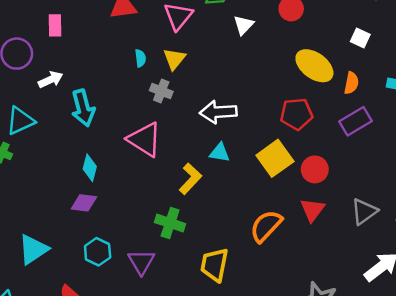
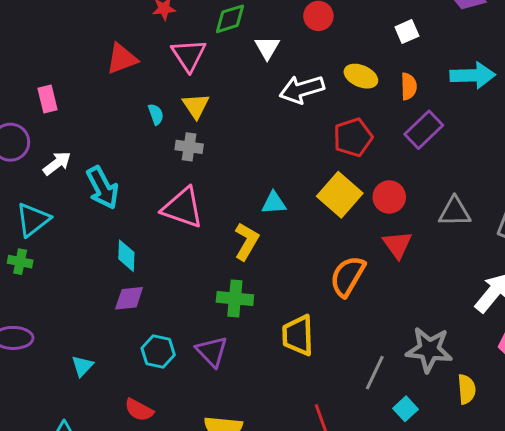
white square: (360, 38) -> (407, 31), turned -36
yellow ellipse: (314, 66) -> (361, 76), size x0.7
white arrow: (218, 112) -> (302, 89), moved
gray triangle: (364, 211) -> (455, 212), moved, turned 48
cyan triangle: (33, 249) -> (82, 366), size x0.6

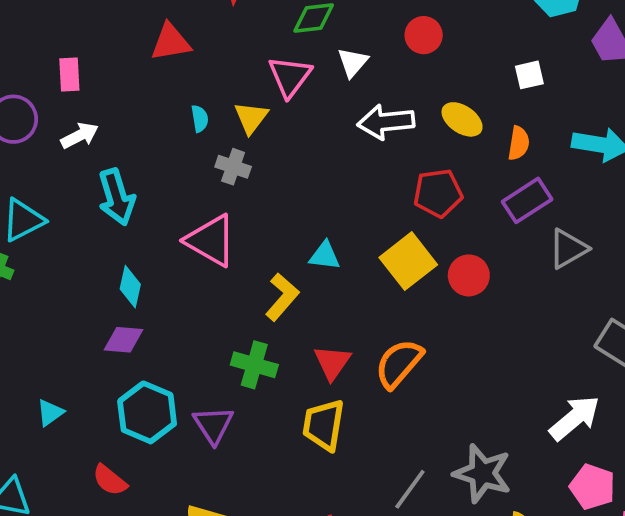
pink triangle: (189, 55) -> (290, 76), moved
white arrow: (57, 163) -> (80, 136), moved
gray triangle: (455, 212) -> (568, 249), moved, turned -40
red triangle: (397, 245) -> (332, 362), moved
cyan hexagon: (158, 351) -> (147, 412), size x1.4

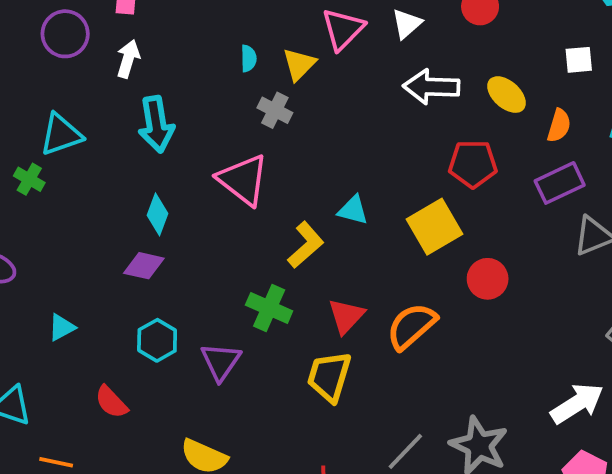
white arrow: (80, 136) -> (128, 59), turned -54
red circle: (469, 275) -> (488, 279), moved
cyan hexagon: (147, 412) -> (157, 340), size x0.7

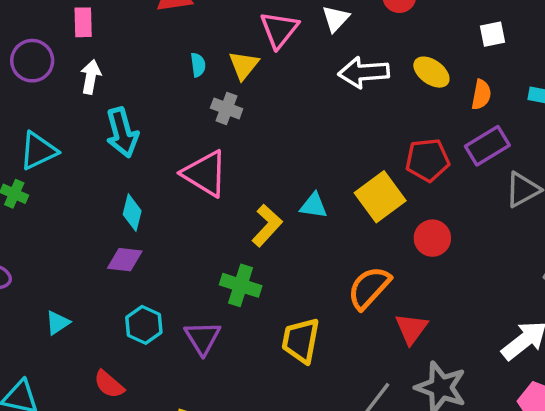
red pentagon: (473, 164) -> (427, 160), moved
cyan triangle: (353, 210) -> (314, 206), moved
red triangle: (346, 316) -> (411, 329), moved

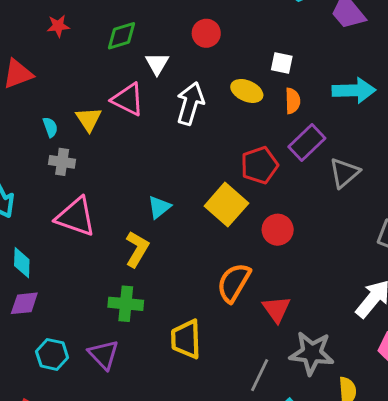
pink triangle: (279, 30) -> (128, 99), moved, turned -30
white square: (492, 34) -> (282, 63), moved, turned 35
white arrow: (364, 72) -> (190, 103), turned 123
gray cross: (227, 108) -> (62, 162), moved
cyan triangle: (314, 206) -> (159, 207), moved, turned -35

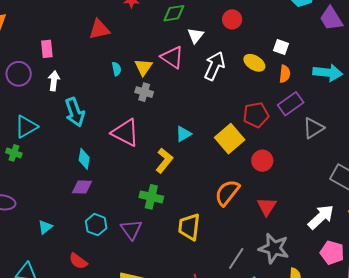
gray cross: (62, 162) -> (144, 92), moved
red triangle: (276, 309) -> (267, 207), moved

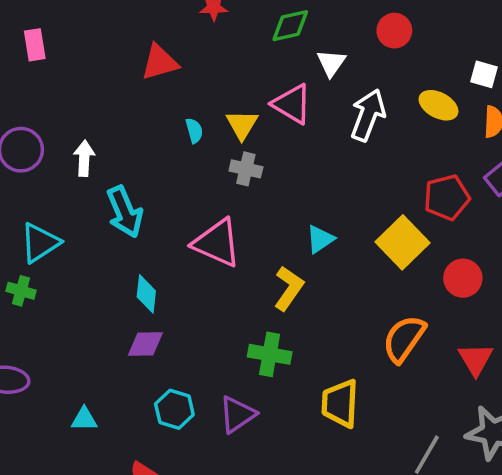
pink rectangle: (47, 49) -> (35, 45), moved
cyan triangle: (45, 227) -> (84, 419), turned 42
purple triangle: (131, 230) -> (237, 414), turned 35

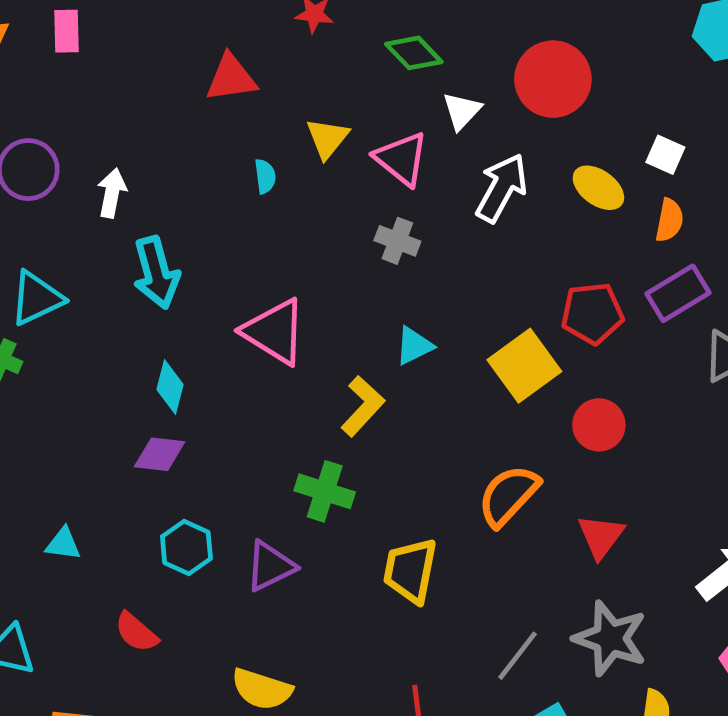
green diamond: (290, 26) -> (414, 53), turned 51
red circle: (394, 31) -> (553, 79), size x1.6
yellow triangle: (242, 125) -> (327, 138), moved
gray cross: (246, 169) -> (397, 241), moved

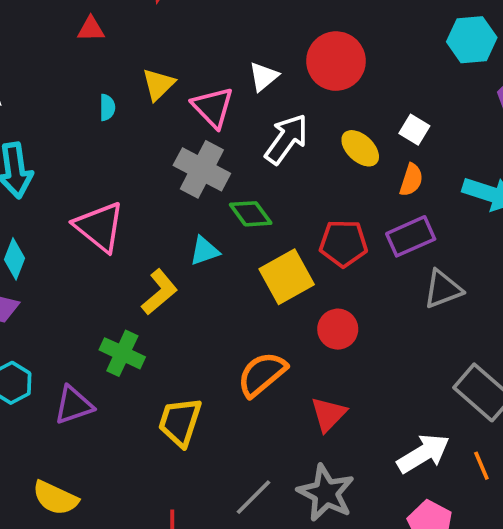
green diamond: (414, 53) -> (251, 214), moved
red triangle: (231, 78) -> (91, 29), size x0.7
gray cross: (397, 241) -> (202, 169), size x1.6

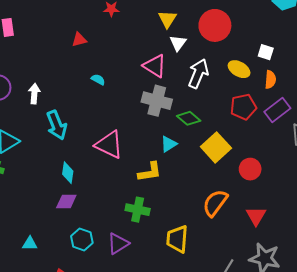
yellow triangle: (158, 84) -> (167, 19), moved
cyan semicircle: (107, 107) -> (98, 80), turned -48
red pentagon: (343, 243) -> (243, 107), moved
yellow L-shape: (160, 292) -> (150, 172), turned 45

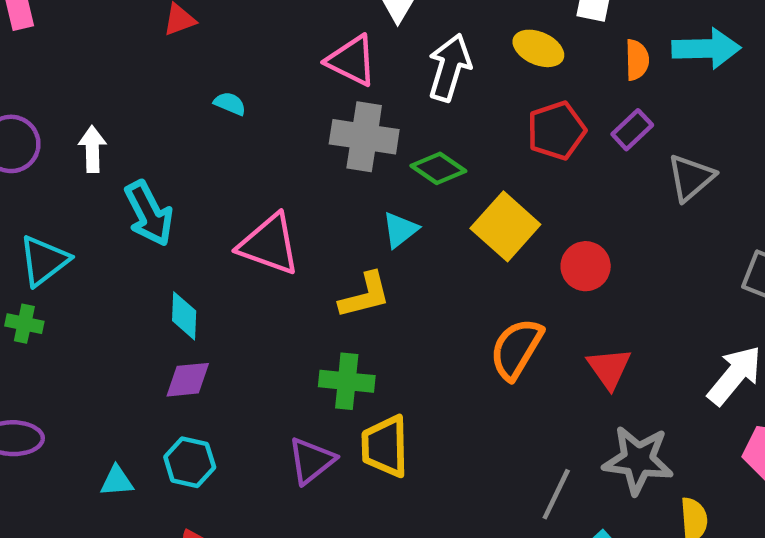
orange semicircle: (270, 80) -> (637, 60), moved
purple rectangle: (277, 110) -> (632, 130), size x0.7
yellow trapezoid: (177, 239) -> (385, 446), moved
cyan hexagon: (82, 240) -> (190, 462), moved

